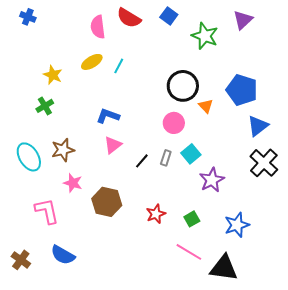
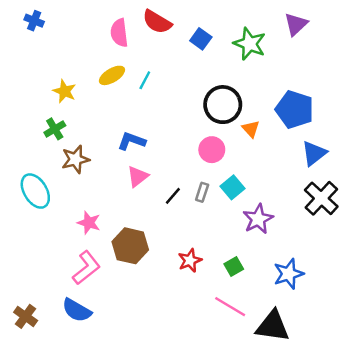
blue square: (169, 16) -> (201, 39), moved
brown star: (63, 150) -> (75, 159), moved
pink L-shape: (47, 211) -> (86, 268), moved, turned 64

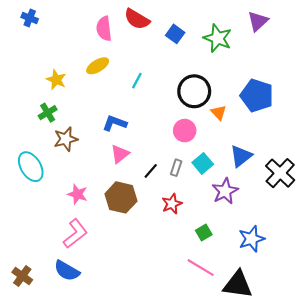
cyan line: (145, 80) -> (137, 81), moved
blue triangle: (314, 153) -> (241, 156), moved
brown hexagon: (130, 246) -> (121, 197), moved
red star: (190, 260) -> (172, 204), moved

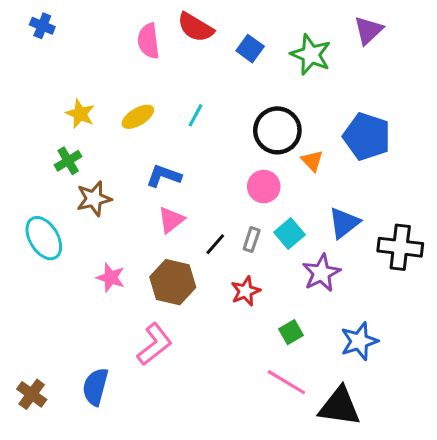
yellow ellipse: (98, 66) -> (138, 117), moved
black cross: (280, 173) -> (400, 247), turned -36
pink L-shape: (75, 234) -> (155, 344), moved
blue semicircle: (67, 271) -> (95, 387), turned 75

